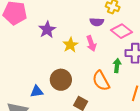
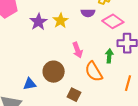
pink arrow: (91, 43) -> (78, 50), moved
yellow star: (70, 45) -> (60, 21), moved

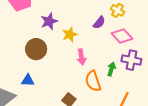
purple semicircle: (88, 13) -> (99, 23), turned -64
yellow star: (60, 21) -> (70, 35), moved
brown circle: (54, 72) -> (36, 49), moved

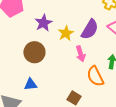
purple semicircle: (99, 23) -> (90, 29), moved, size x1.5

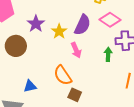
brown circle: (34, 52) -> (16, 46), moved
orange semicircle: (95, 76) -> (63, 75), moved

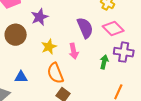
purple semicircle: (82, 25) -> (85, 28), turned -60
yellow star: (59, 31) -> (49, 47), moved

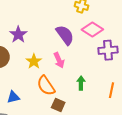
green arrow: (104, 62) -> (81, 83), moved

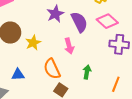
purple star: (18, 35) -> (55, 14), moved
yellow star: (34, 61) -> (33, 43), moved

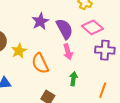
pink arrow: (69, 46) -> (68, 52), moved
orange semicircle: (52, 69) -> (40, 63), moved

